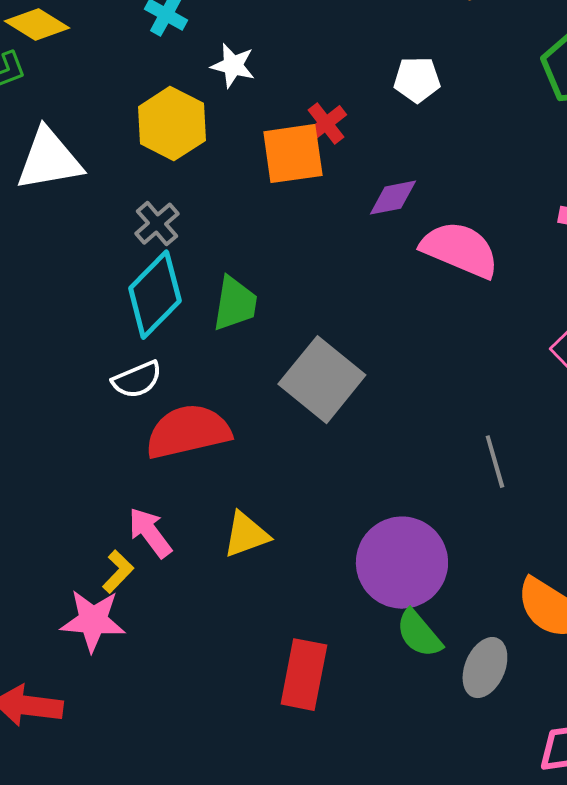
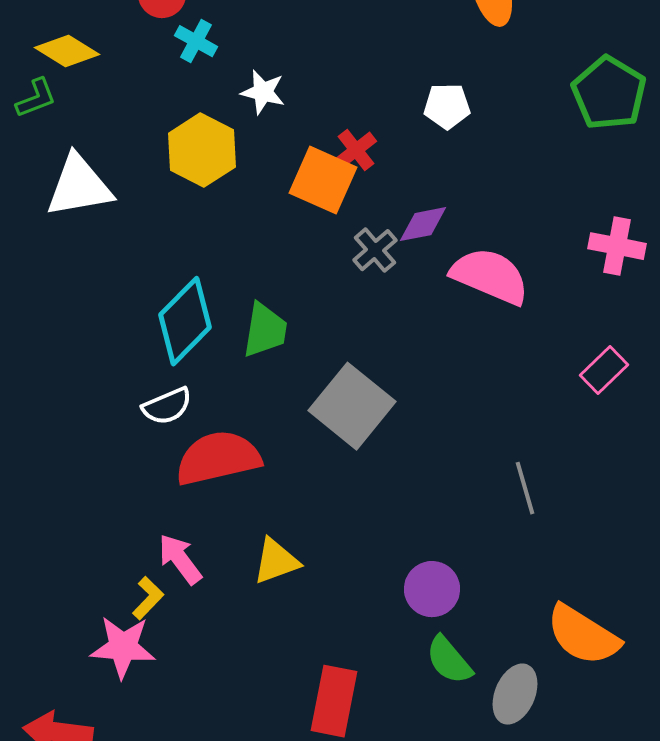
orange square: (293, 154) -> (323, 180), turned 32
gray cross: (157, 224) -> (375, 250), moved
purple circle: (402, 563) -> (432, 589), size x0.6

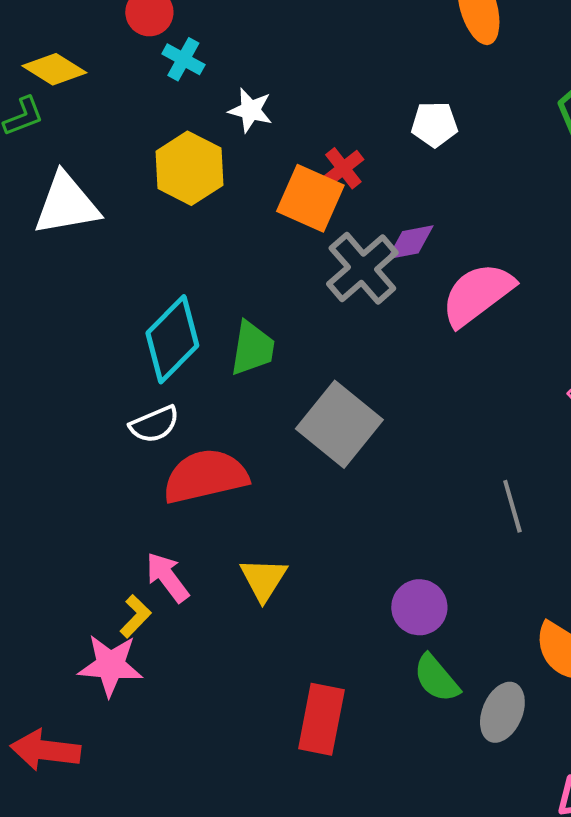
gray cross: (375, 250) -> (362, 268), size x1.6
pink semicircle: (490, 276) -> (477, 294), turned -60
yellow triangle: (276, 561) -> (263, 579), turned -38

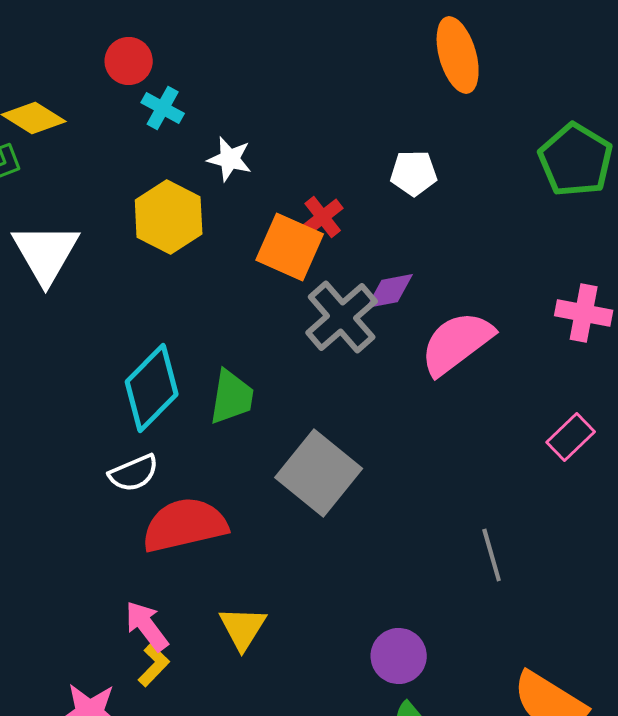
white triangle: (66, 204) -> (46, 253), turned -50
yellow L-shape: (135, 616) -> (154, 665), moved

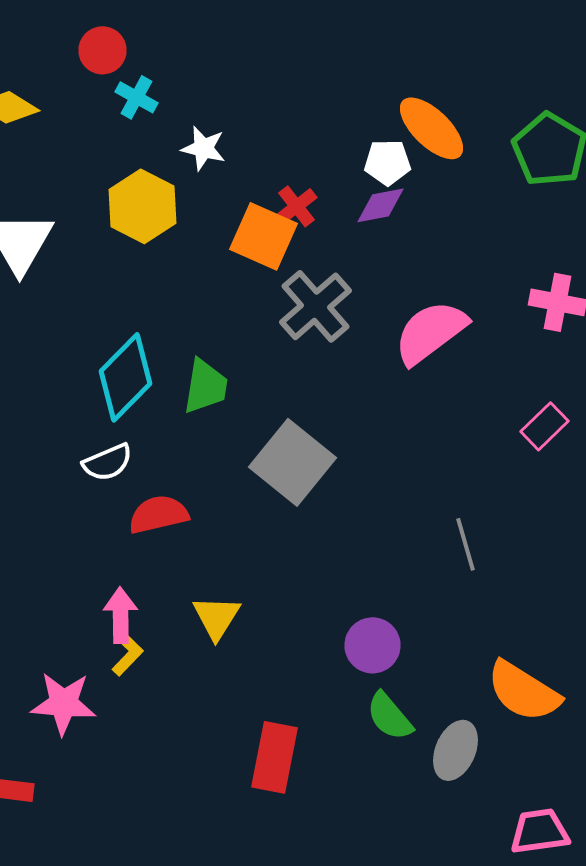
orange ellipse: (458, 55) -> (432, 128), moved, turned -30
purple diamond: (390, 291) -> (380, 205), moved
red semicircle: (185, 525) -> (158, 514), size x0.7
pink arrow: (147, 626) -> (120, 615), turned 36

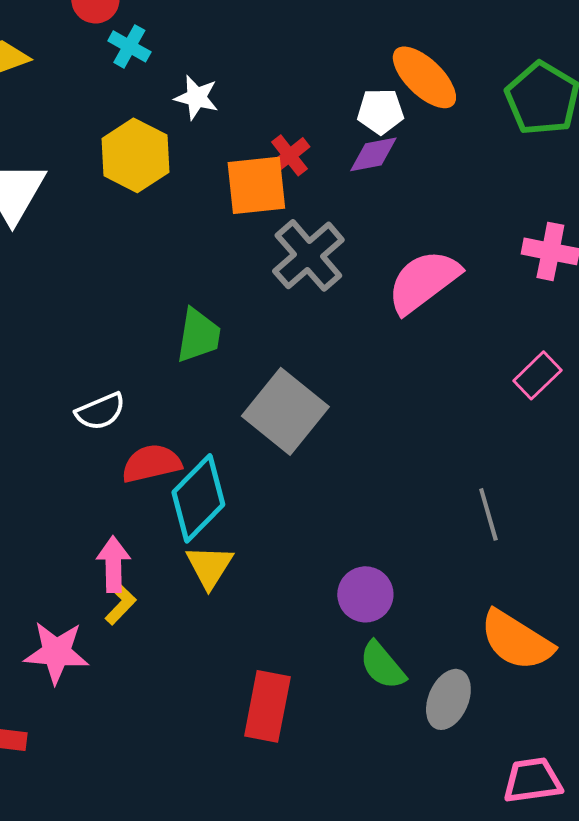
orange square: (264, 236) -> (256, 185), turned -30
cyan diamond: (126, 377) -> (198, 498), moved
gray line: (466, 544) -> (488, 514), moved

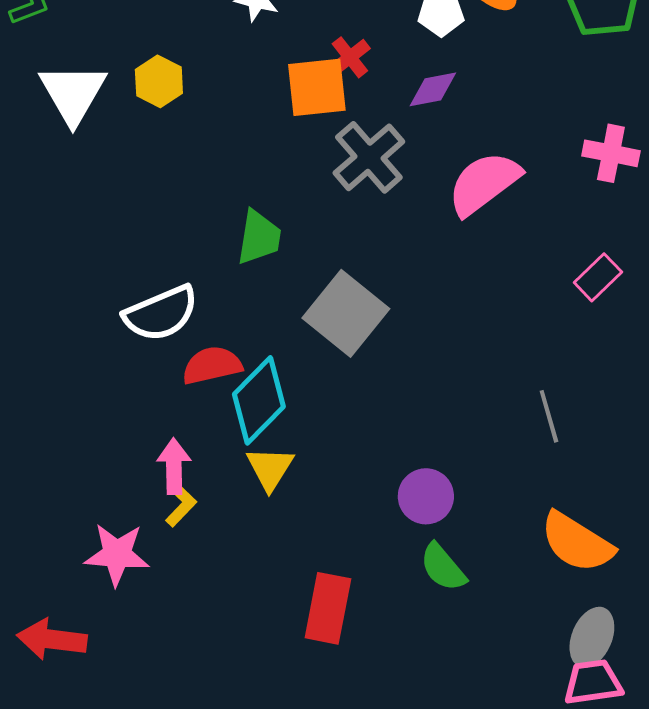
purple diamond: (373, 154) -> (433, 89), moved
yellow hexagon: (135, 155) -> (159, 81), moved, size x0.7
white semicircle: (100, 411) -> (161, 313), size x1.5
gray ellipse: (448, 699) -> (592, 637), moved

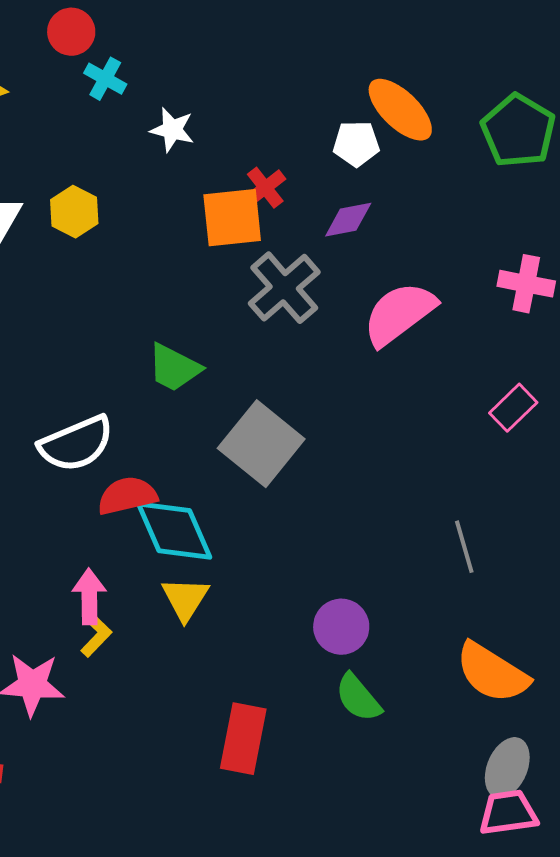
green trapezoid: (259, 237) -> (174, 368), turned 108
cyan diamond: (259, 400) -> (174, 531), turned -68

